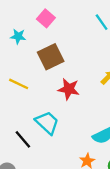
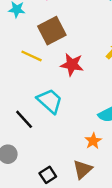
yellow line: (19, 84) -> (31, 56), moved

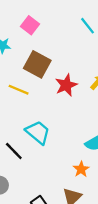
brown square: (52, 31) -> (37, 64), turned -32
red star: (72, 65) -> (66, 85), moved, turned -30

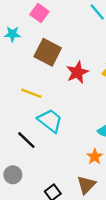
yellow line: (19, 90) -> (31, 93), moved

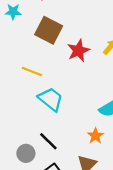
black line: (26, 140) -> (48, 141), moved
gray circle: (13, 175) -> (26, 153), moved

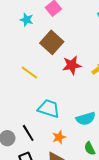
cyan trapezoid: (51, 99) -> (49, 109), moved, turned -35
orange star: (95, 136) -> (59, 137), moved

